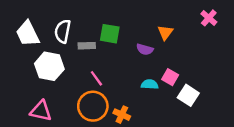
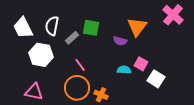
pink cross: (209, 18) -> (173, 15), size x1.5
orange triangle: (165, 32) -> (137, 27), size x1.5
gray rectangle: (87, 46) -> (72, 38), turned -40

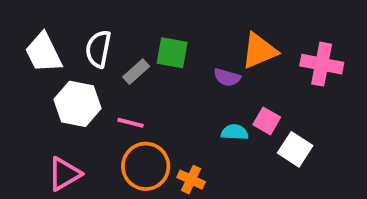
pink cross: (173, 15) -> (322, 64), moved, turned -30
orange triangle: (137, 27) -> (259, 51), turned 30
pink line: (80, 65) -> (131, 123), moved, turned -40
pink triangle: (34, 92) -> (64, 174), turned -42

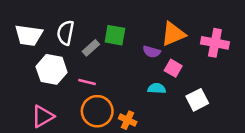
white trapezoid: (43, 53) -> (29, 35), turned -56
pink square: (267, 121) -> (173, 68), moved
white square: (295, 149) -> (197, 100), turned 30

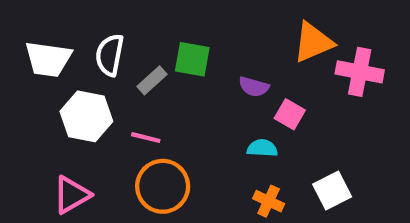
orange triangle: (173, 34) -> (313, 42), moved
white square: (197, 100) -> (332, 191), moved
orange cross: (128, 120) -> (269, 201), moved

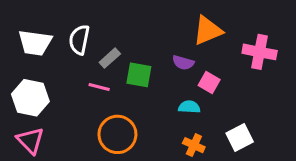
orange triangle: (313, 42) -> (208, 31), moved
green square: (192, 59) -> (139, 75), moved
white hexagon: (86, 116) -> (30, 98), moved
pink line: (146, 138) -> (99, 87), moved
pink triangle: (72, 195) -> (30, 141), moved, turned -44

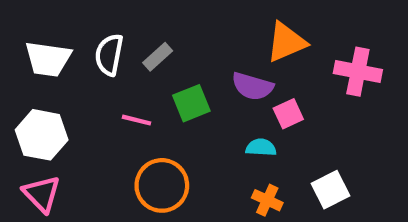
gray rectangle: (110, 58) -> (158, 57), moved
purple semicircle: (183, 63) -> (252, 86), size x1.4
green square: (139, 75) -> (191, 103), turned -32
pink square: (209, 82) -> (288, 114), turned 35

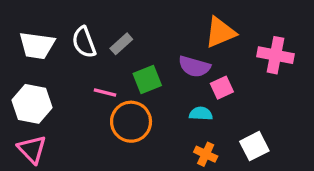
white semicircle: (109, 55) -> (84, 42), turned -32
orange circle: (162, 185) -> (131, 122), moved

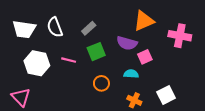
gray rectangle: (121, 44) -> (89, 28), moved
white hexagon: (32, 104) -> (37, 63), moved
orange circle: (131, 122) -> (101, 83), moved, size x0.6

